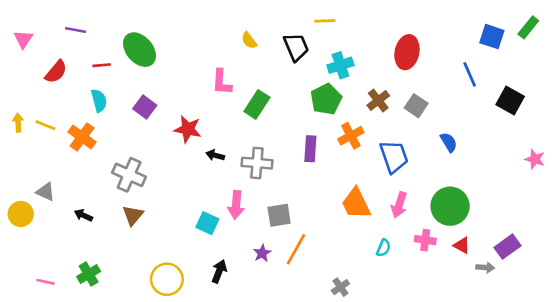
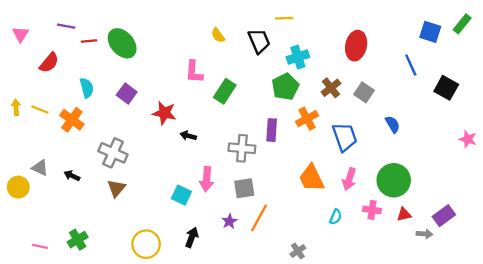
red line: (102, 65) -> (89, 41), moved
gray cross: (257, 163) -> (242, 148), moved
black arrow: (83, 215) -> (72, 176), moved
red triangle: (462, 245) -> (404, 214), turned -42

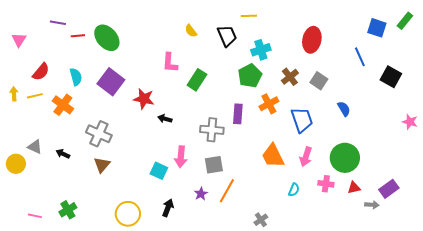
pink triangle: (21, 34) -> (19, 40), moved
red semicircle: (49, 63) -> (41, 72), moved
purple square: (127, 94) -> (111, 82), size x1.5
yellow line: (40, 109) -> (35, 96), turned -35

